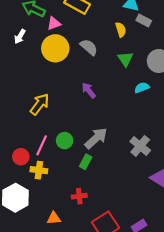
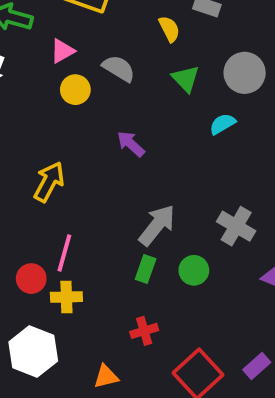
pink triangle: (54, 23) -> (62, 51), moved
yellow circle: (55, 48) -> (75, 90), moved, size x0.6
green circle: (65, 141) -> (194, 270), moved

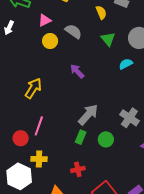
yellow cross: (66, 297) -> (39, 159), moved

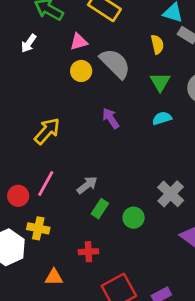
gray semicircle: (73, 31) -> (115, 63), size x1.4
cyan semicircle: (126, 64) -> (162, 118), moved
gray arrow: (88, 115) -> (87, 185), moved, size x0.7

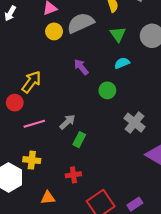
gray semicircle: (115, 63) -> (81, 23), turned -64
pink line: (46, 184) -> (34, 124), turned 50
red circle: (18, 196) -> (15, 103), moved
green circle: (134, 218) -> (107, 90), moved

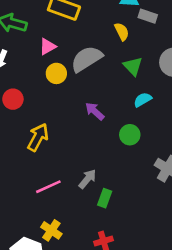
red circle: (15, 103) -> (13, 99), moved
yellow cross: (32, 160) -> (51, 230), turned 35

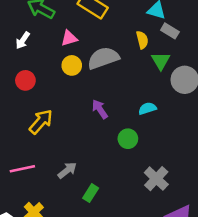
green triangle: (133, 66) -> (161, 61), moved
gray arrow: (87, 179) -> (67, 170), moved
pink line: (48, 187) -> (22, 169), moved

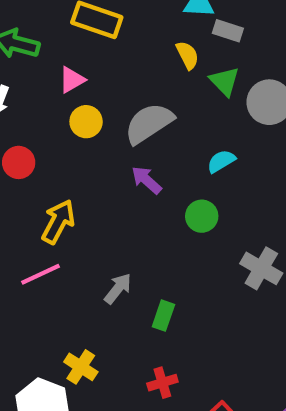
gray semicircle: (103, 58) -> (149, 123), moved
pink line: (22, 169) -> (41, 274), moved

